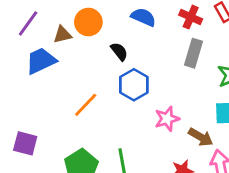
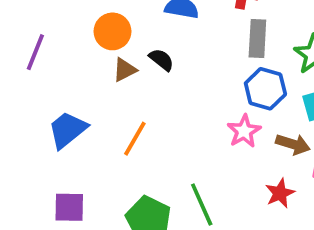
brown triangle: (63, 35) -> (125, 70), moved
blue trapezoid: (41, 61) -> (68, 130), moved
blue hexagon: (134, 85) -> (265, 89), moved

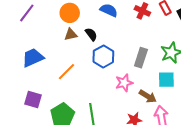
gray rectangle: (257, 39) -> (141, 58), moved
blue hexagon: (265, 89) -> (103, 56), moved
purple square: (69, 207) -> (33, 100), moved

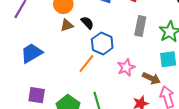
gray rectangle: (141, 58) -> (140, 26), moved
orange line: (67, 72) -> (86, 64), moved

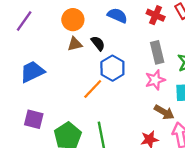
gray rectangle: (140, 26) -> (157, 52), turned -30
pink star: (126, 67) -> (155, 80), moved

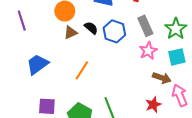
purple line: (24, 21) -> (22, 21), turned -42
blue hexagon: (112, 68) -> (114, 31), moved
orange line: (93, 89) -> (82, 70), moved

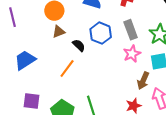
black semicircle: (91, 28) -> (79, 45), moved
brown arrow: (162, 78) -> (143, 81), turned 90

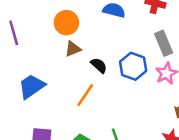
blue hexagon: (101, 33) -> (133, 66), moved

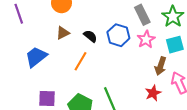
brown triangle: (73, 49) -> (63, 33), moved

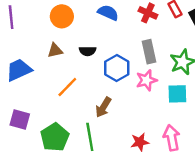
black semicircle: (90, 36) -> (88, 51), moved, turned 128
brown arrow: (161, 66) -> (103, 107), moved

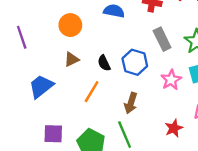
black semicircle: (88, 51) -> (104, 63), moved, turned 77
pink star: (147, 80) -> (171, 80), moved

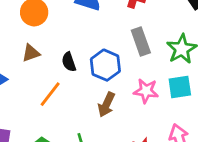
pink star: (171, 80) -> (146, 91), turned 30
brown arrow: (131, 103) -> (106, 105), moved

